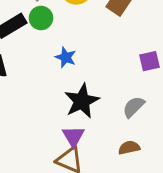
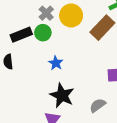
black star: (82, 101) -> (62, 95), turned -30

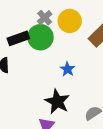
green circle: (43, 33) -> (40, 37), size x1.5
blue star: (56, 63) -> (68, 69), moved

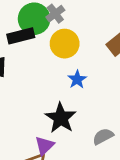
yellow circle: (70, 21) -> (65, 44), moved
green circle: (40, 37) -> (34, 19), moved

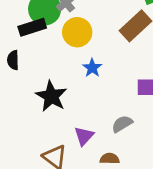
black star: (61, 118) -> (51, 96), moved
purple triangle: (44, 146) -> (84, 136), moved

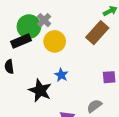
blue star: (92, 68) -> (61, 75), moved

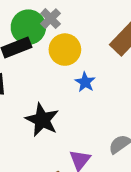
blue star: (61, 75) -> (85, 82), moved

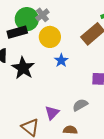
black star: (42, 120) -> (23, 68), moved

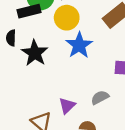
blue star: (61, 60) -> (79, 45), size x1.6

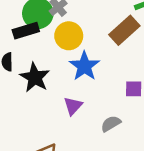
purple triangle: (67, 106) -> (73, 106), moved

